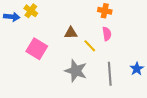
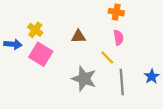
yellow cross: (31, 11) -> (35, 30), moved
blue arrow: (12, 17) -> (13, 44), moved
yellow line: (90, 46) -> (107, 58), moved

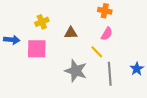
yellow cross: (35, 30) -> (42, 22), moved, turned 32
pink semicircle: (118, 38) -> (107, 34), turned 40
pink square: (41, 54) -> (37, 49), turned -30

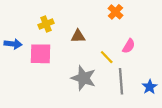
orange cross: (105, 11) -> (115, 12), turned 32
pink semicircle: (107, 34) -> (129, 46), moved
blue star: (137, 69) -> (150, 87), moved

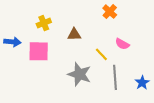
pink semicircle: (129, 46) -> (122, 44), turned 88

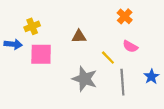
orange cross: (110, 12) -> (125, 16), moved
yellow cross: (44, 23) -> (32, 26), moved
blue star: (142, 83) -> (151, 77), moved

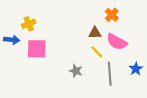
brown triangle: (79, 36) -> (95, 33), moved
pink semicircle: (130, 46) -> (117, 42), size x1.5
gray star: (85, 79) -> (76, 71), size x0.6

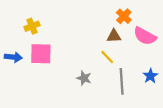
brown triangle: (95, 33) -> (114, 36), moved
blue arrow: (12, 40) -> (13, 57), moved
pink semicircle: (117, 42) -> (145, 36), moved

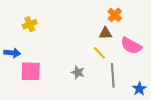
pink semicircle: (145, 36) -> (131, 46), moved
pink square: (41, 54) -> (31, 71), moved
blue star: (150, 76) -> (139, 89), moved

